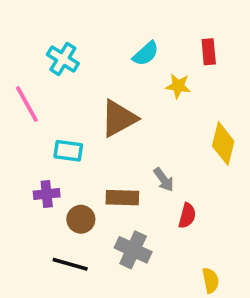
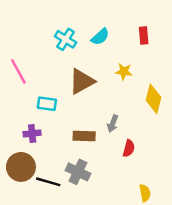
cyan cross: (63, 59) -> (66, 39), moved
yellow star: (178, 86) -> (124, 72), moved
gray arrow: (164, 180) -> (113, 124), turned 56
brown circle: (81, 219) -> (21, 167), moved, size x1.5
gray cross: (133, 250) -> (78, 172), moved

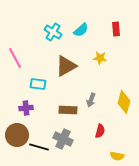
yellow diamond: (154, 99) -> (124, 102), moved
red semicircle: (129, 148) -> (100, 131), moved
yellow semicircle: (145, 193) -> (117, 156), turned 112

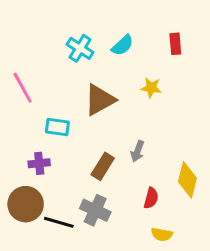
yellow diamond: (124, 102) -> (187, 180), moved
brown rectangle: (68, 110) -> (103, 166), turned -60
yellow semicircle: (117, 156) -> (162, 234), moved

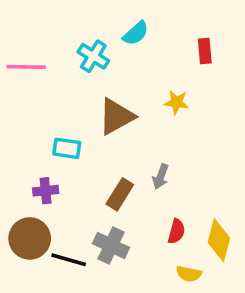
cyan semicircle: (122, 45) -> (136, 33), moved
pink line: (23, 88) -> (26, 67), moved, turned -60
yellow diamond: (187, 180) -> (219, 240), moved

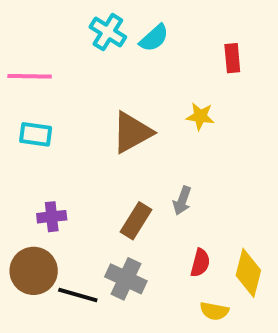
cyan cross: (93, 56) -> (108, 32), moved
cyan rectangle: (67, 148) -> (36, 134), moved

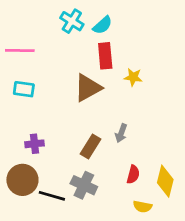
red rectangle: (232, 58) -> (105, 56), moved, size x1.4

